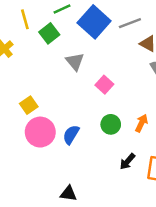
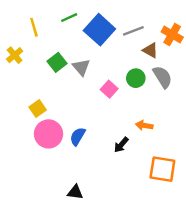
green square: (49, 33) -> (57, 62), moved
orange arrow: (141, 123) -> (144, 125), turned -105
green circle: (111, 124) -> (136, 78), moved
black arrow: (127, 162) -> (121, 145), moved

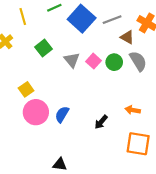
gray triangle: (81, 67) -> (72, 60), moved
pink square: (109, 89) -> (94, 61), moved
orange arrow: (144, 125) -> (133, 110), moved

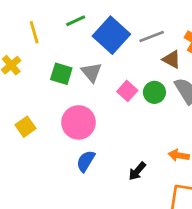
green square: (43, 48) -> (61, 74), turned -35
gray triangle: (72, 60) -> (91, 72), moved
yellow square: (26, 89) -> (25, 127), moved
pink circle: (36, 112) -> (78, 122), moved

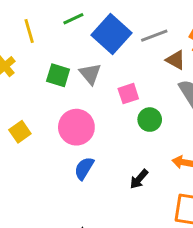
pink square: (127, 91) -> (128, 94), turned 30
green circle: (154, 92) -> (150, 120), moved

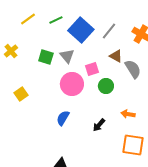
yellow line: (29, 31) -> (28, 19), moved, turned 70
gray line: (154, 36) -> (109, 31), turned -30
brown triangle: (176, 60) -> (116, 56), moved
pink circle: (76, 127) -> (72, 84), moved

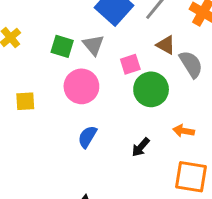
pink circle: (72, 84) -> (81, 86), moved
green circle: (106, 86) -> (151, 89), size x1.5
yellow square: (21, 94) -> (25, 101), turned 32

